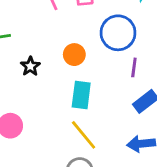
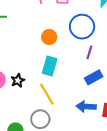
black star: (30, 66) -> (18, 80), moved

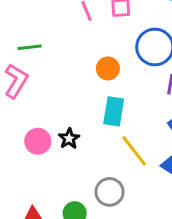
yellow line: (47, 94) -> (134, 151), moved

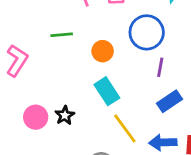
green line: (30, 47) -> (62, 35), moved
cyan rectangle: (114, 111) -> (107, 91), turned -44

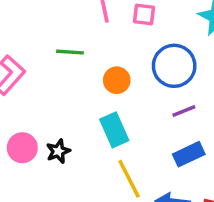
purple line: (160, 67) -> (184, 111), turned 48

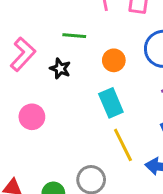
black star: (58, 151) -> (60, 69), moved, turned -30

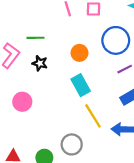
green line: (74, 36) -> (36, 38), moved

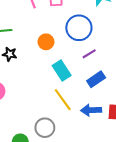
cyan rectangle: (81, 85) -> (62, 70), moved

